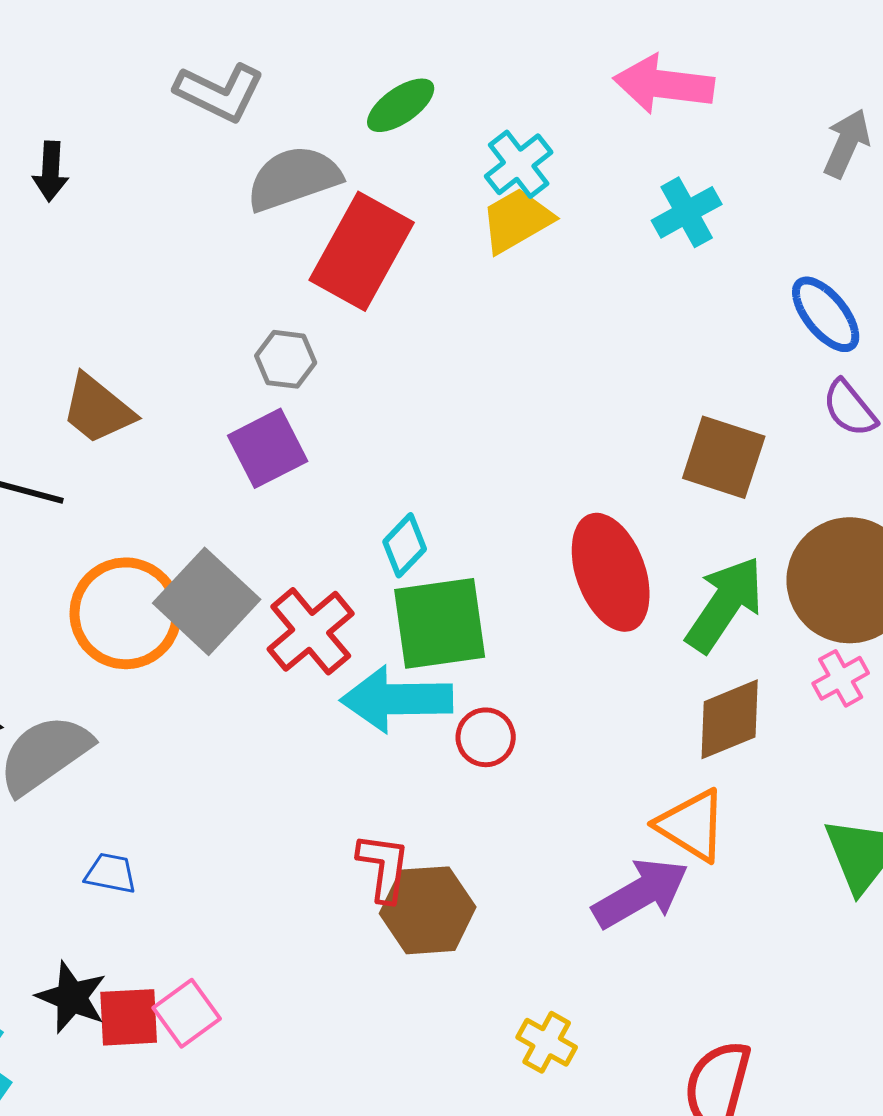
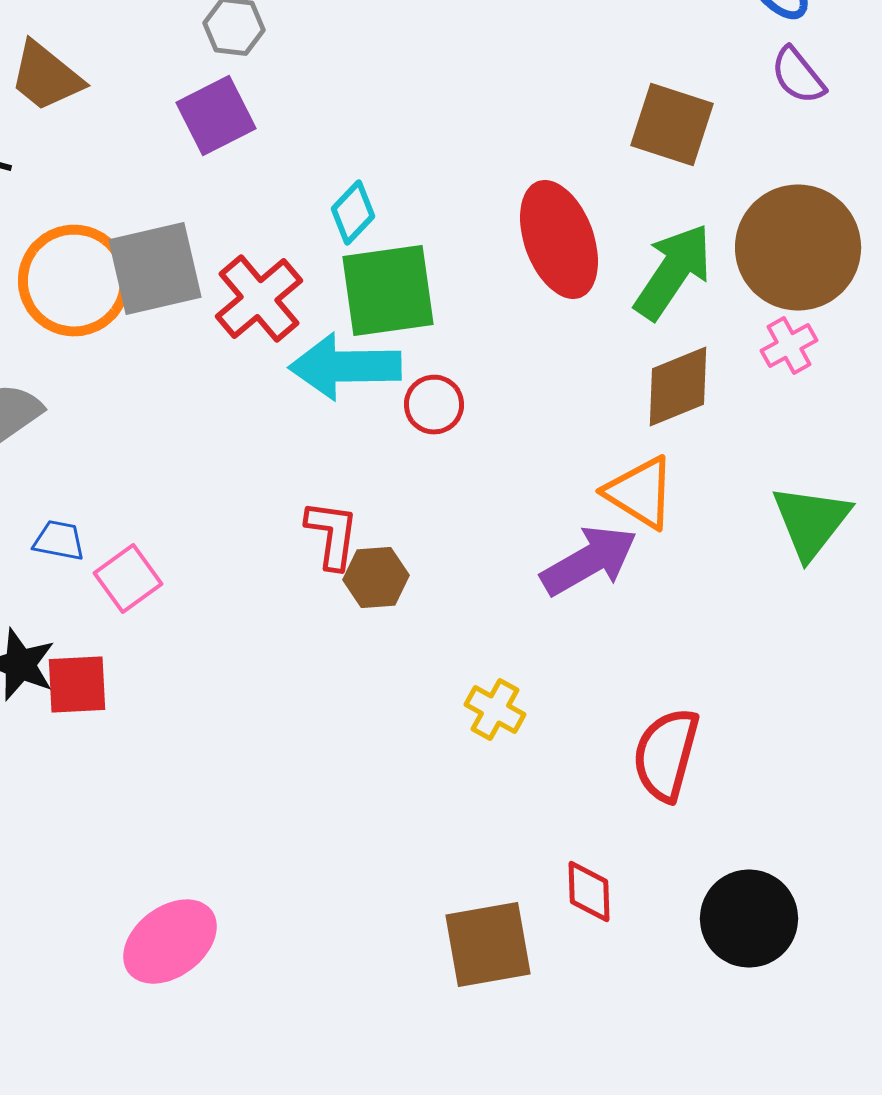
gray square: (207, 601) -> (155, 269), turned 34
brown hexagon: (428, 910) -> (376, 578), size x0.7
pink square: (187, 1013) -> (128, 579), moved

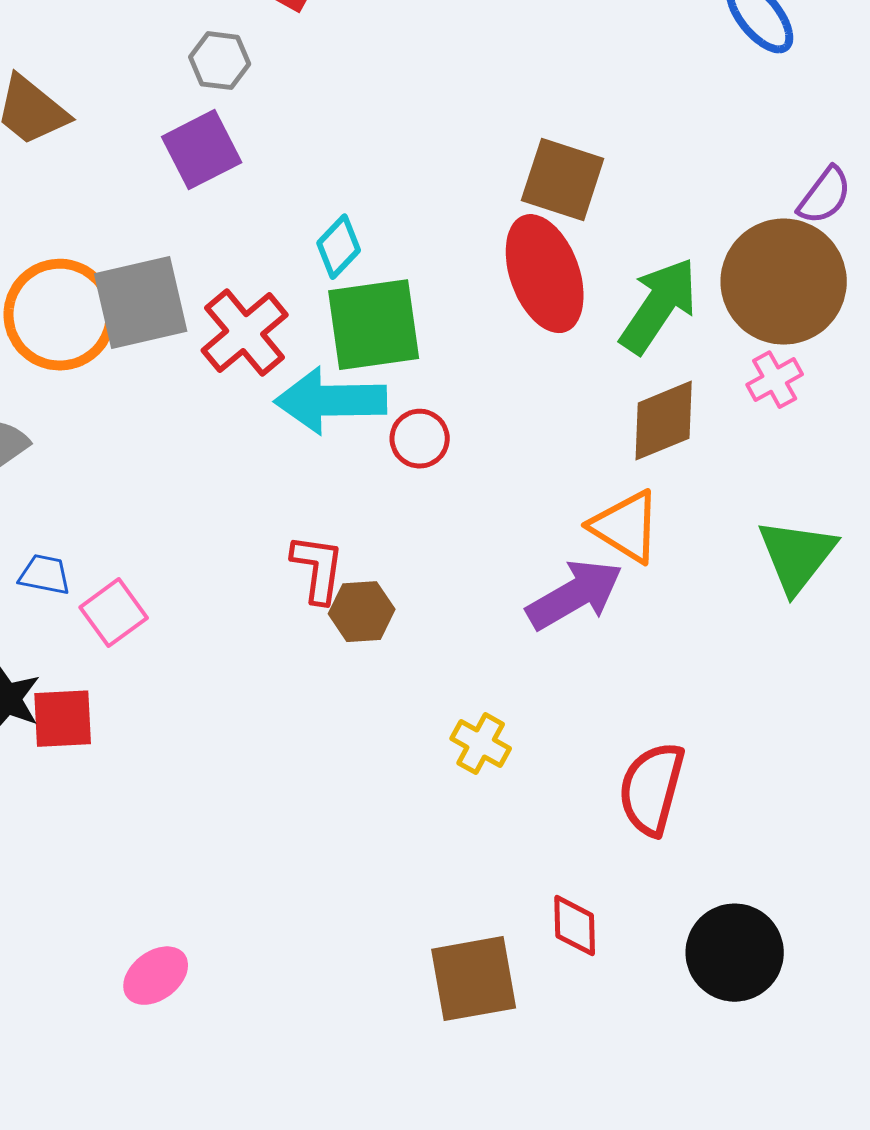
purple semicircle: (798, 76) -> (825, 196), moved, turned -104
brown square: (672, 125) -> (563, 180), moved
pink ellipse: (170, 942) -> (156, 976), size x0.7

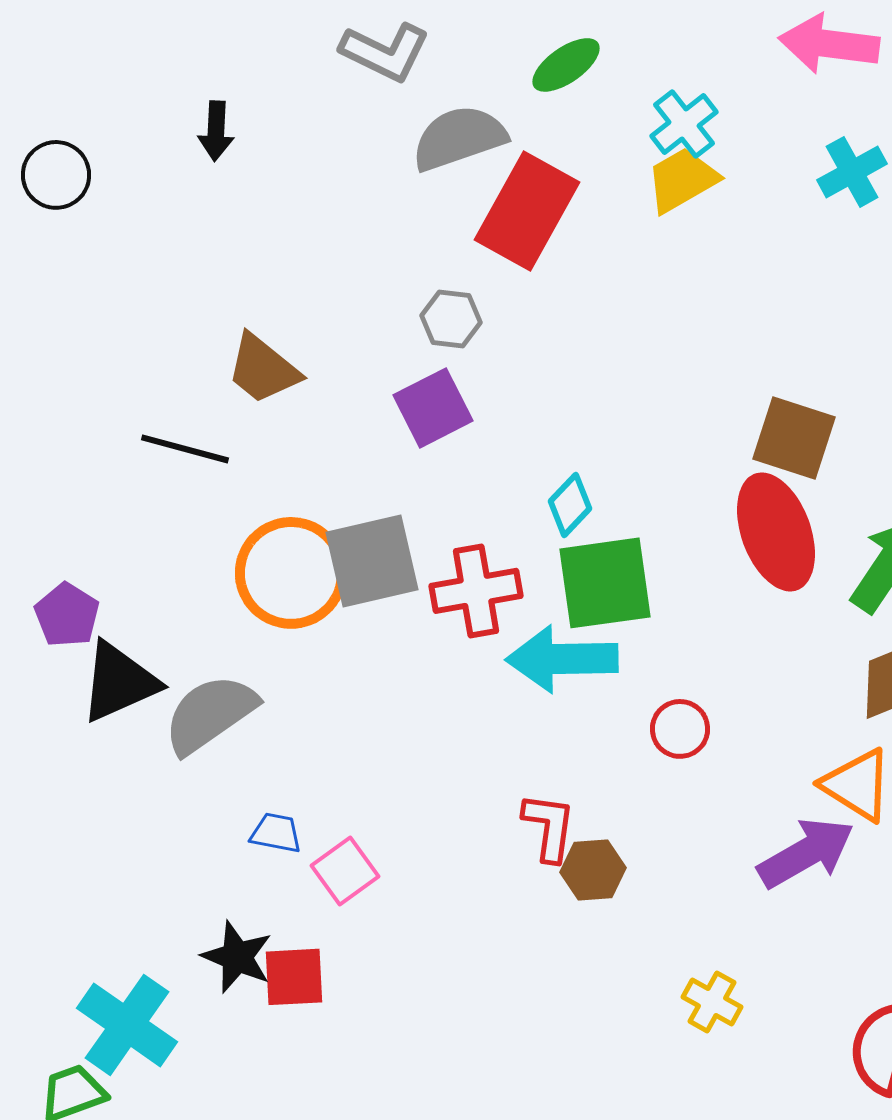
red cross: (245, 333) -> (476, 591), turned 30
red circle: (420, 439) -> (680, 729), moved

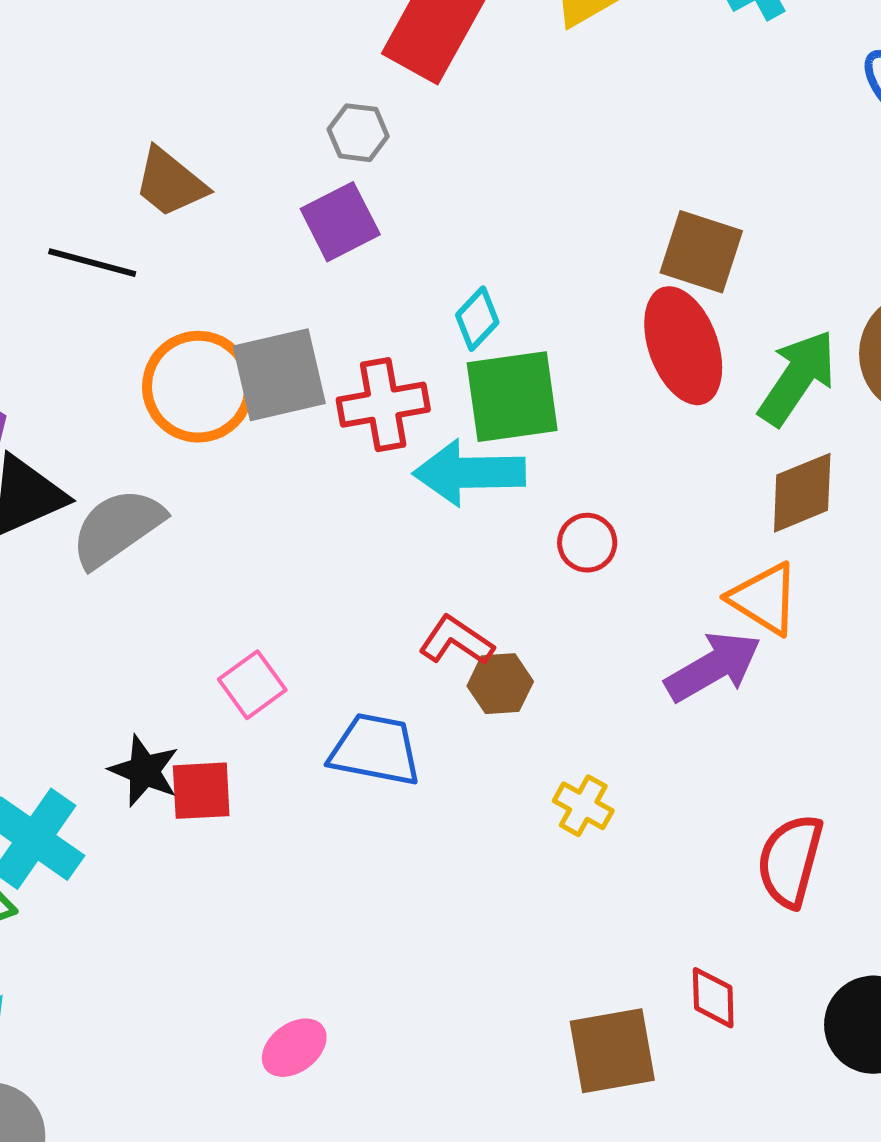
red L-shape: (549, 827) -> (456, 641), turned -64
blue trapezoid: (276, 833) -> (375, 750), moved, size x1.8
yellow cross: (712, 1002) -> (583, 806), moved

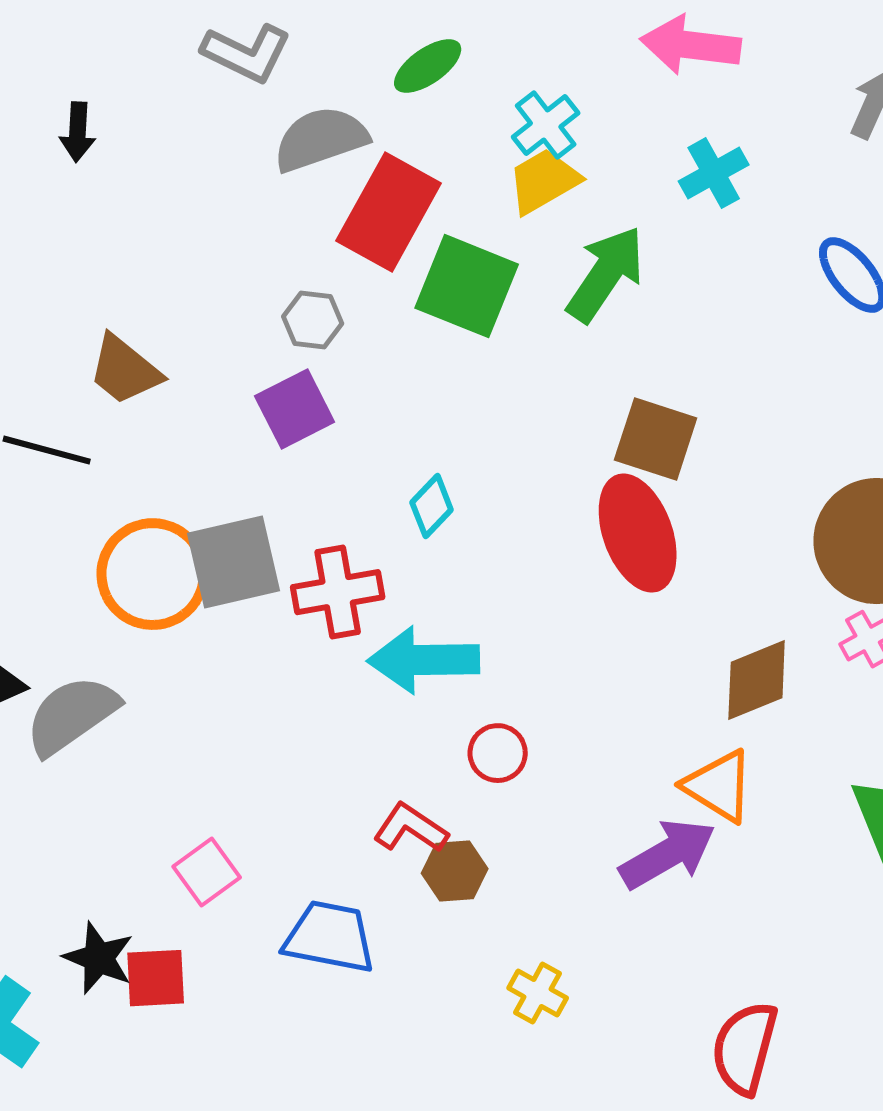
green arrow: (797, 378) -> (606, 274), moved
green square: (512, 397) -> (467, 286), moved, turned 30
red circle: (587, 543) -> (498, 753), moved

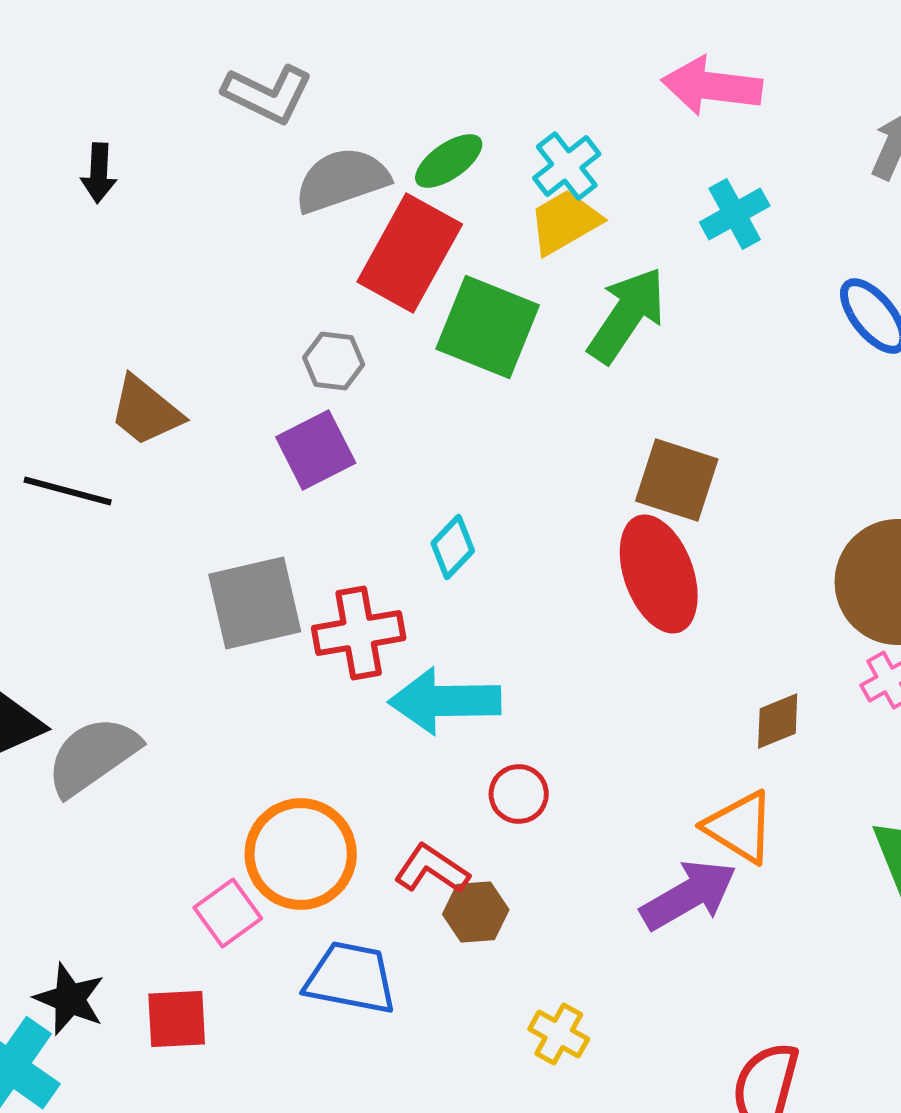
green ellipse: (428, 66) -> (449, 161), moved
orange circle: (153, 574) -> (301, 854), moved
brown diamond: (757, 680) -> (778, 721), size x0.7
black star: (99, 958) -> (70, 999), moved

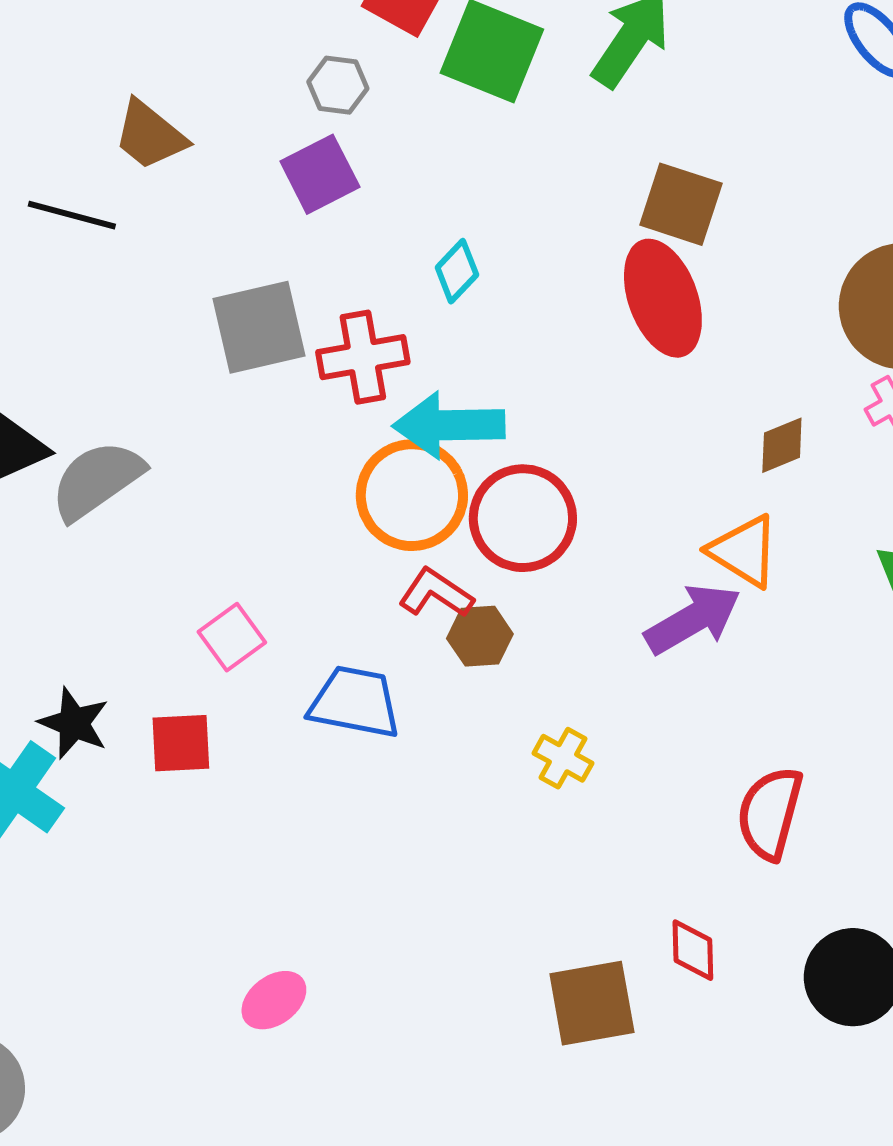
red circle: (519, 794) -> (523, 518), size x1.8
orange circle: (301, 854) -> (412, 495), moved

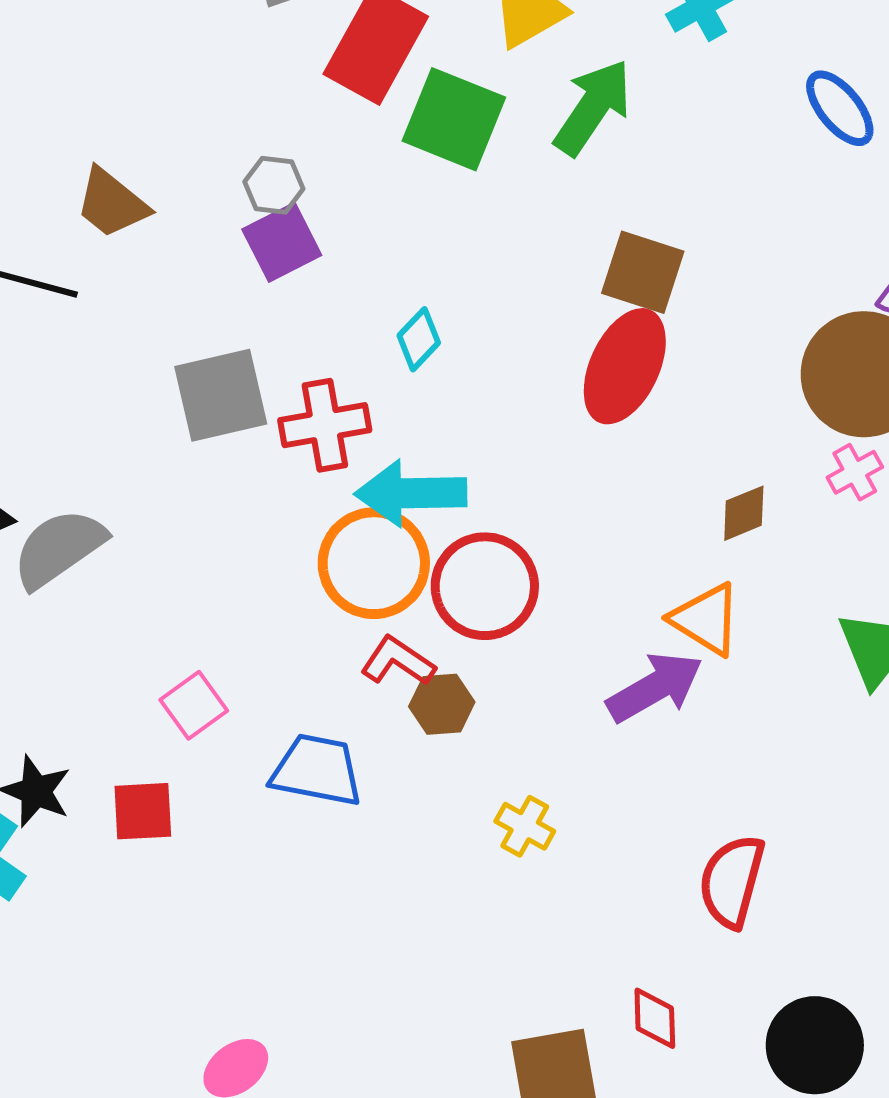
gray hexagon: (338, 85) -> (274, 185), moved
red ellipse: (663, 298) -> (625, 366), turned 45

